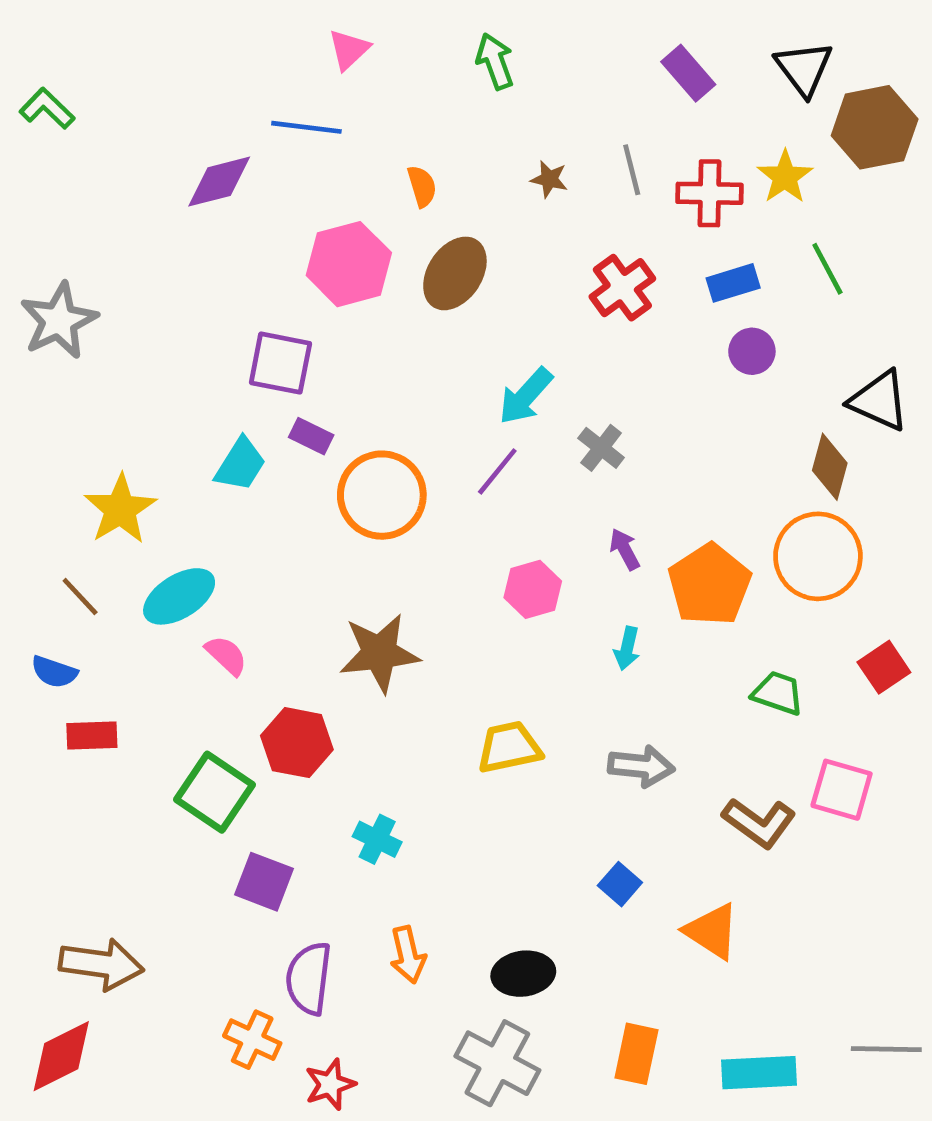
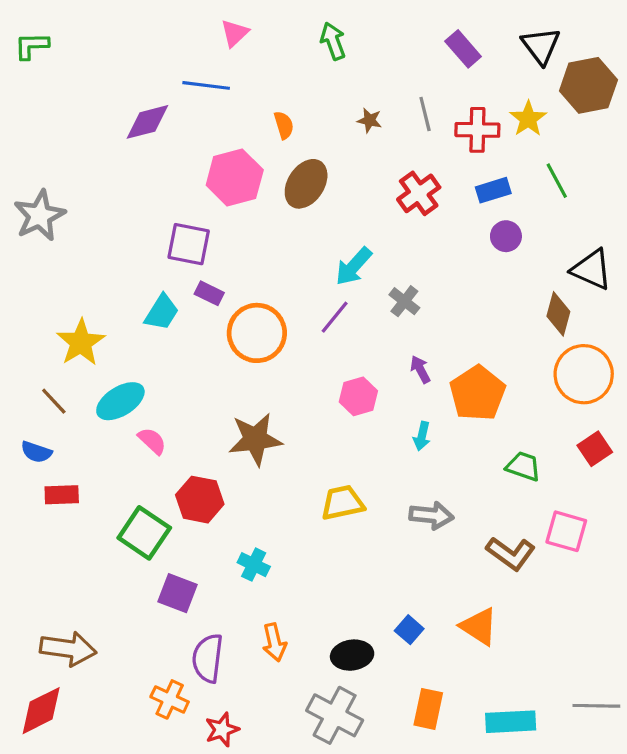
green L-shape: (47, 108) -> (32, 46), moved, turned -45
orange circle: (818, 556) -> (584, 374), moved
blue square: (620, 884) -> (409, 630), moved

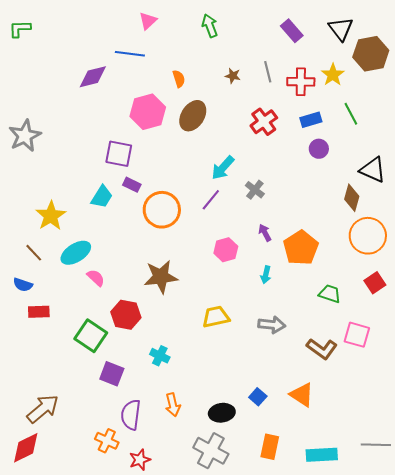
brown arrow: (68, 649) -> (43, 409), turned -48

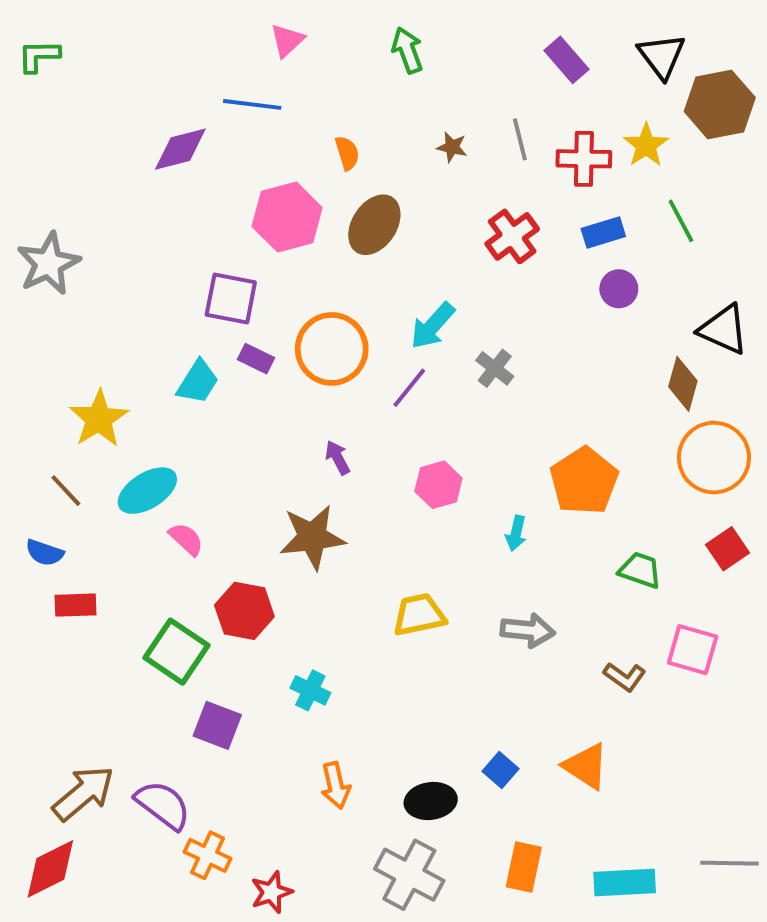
orange circle: (162, 210) -> (332, 349), moved
purple arrow: (265, 233) -> (338, 458), moved
brown L-shape: (322, 349) -> (625, 677), size x0.7
purple semicircle: (131, 415) -> (163, 805), moved, turned 120

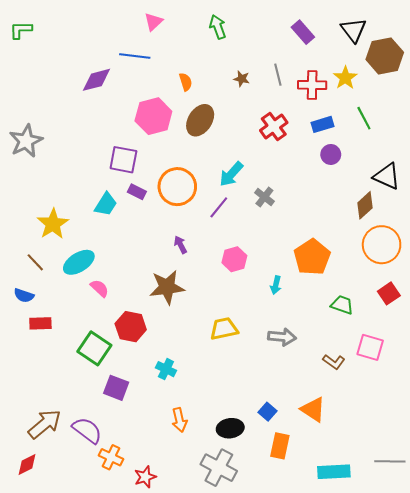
brown diamond: (683, 384) -> (365, 205), turned 32
orange rectangle: (524, 867) -> (280, 446), moved
red diamond: (50, 869) -> (27, 464), size x0.7

